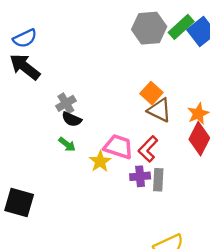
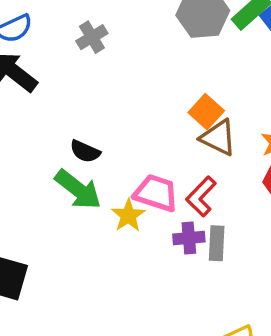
gray cross: (66, 103) -> (92, 37), moved
green arrow: (67, 144) -> (78, 190), size x1.8

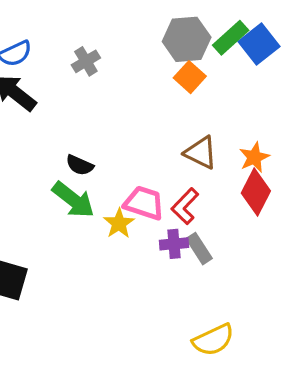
orange square: (206, 112) -> (190, 77), moved
gray rectangle: (217, 243) -> (199, 249), turned -36

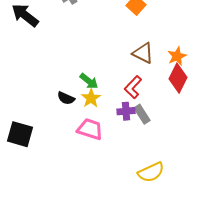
black semicircle: (80, 165) -> (66, 98), moved
green arrow: (73, 200) -> (89, 81), moved, size x0.7
pink trapezoid: (144, 203) -> (90, 129), moved

